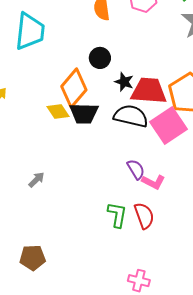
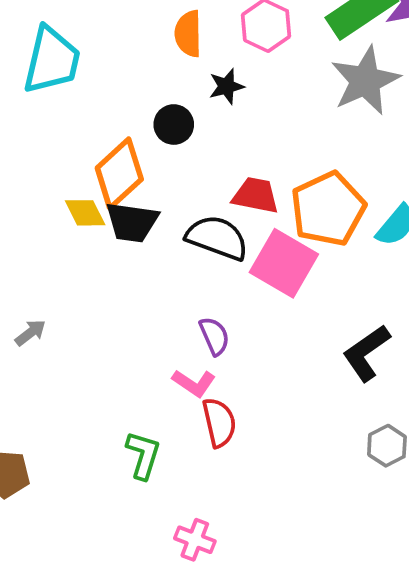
black star: (124, 82) -> (226, 86), moved, turned 30
red trapezoid: (149, 91) -> (256, 195), size x0.7
pink square: (169, 126) -> (284, 263), turned -33
pink L-shape: (153, 182) -> (194, 383), moved
green L-shape: (117, 215) -> (143, 455), moved

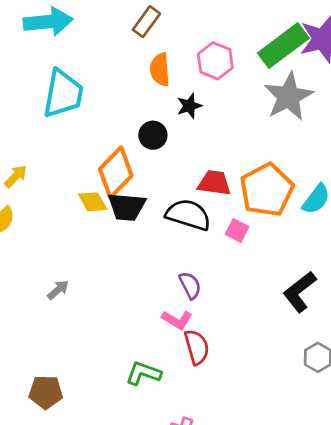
pink square: (284, 263) -> (237, 231), size x0.5
green L-shape: (143, 455) -> (143, 373), turned -84

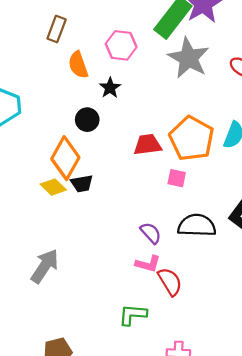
black trapezoid: (127, 207) -> (82, 183), size x0.7
black semicircle: (188, 215) -> (197, 225), moved
gray arrow: (58, 290) -> (45, 266), size x1.8

